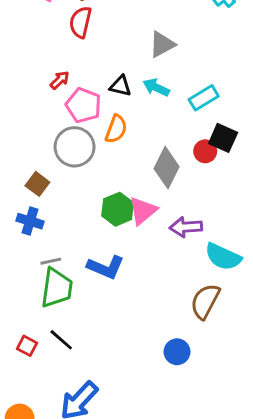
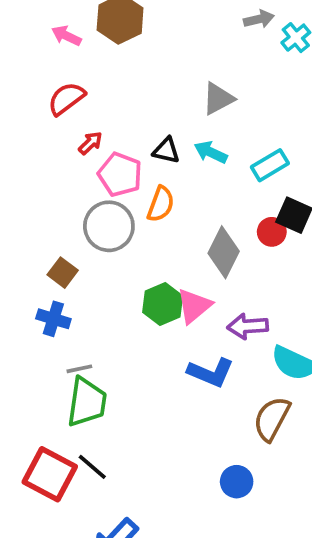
red semicircle: (80, 22) -> (66, 99), moved, turned 40
blue L-shape: (106, 267) -> (211, 372), moved
red square: (27, 346) -> (50, 474), size x2.0

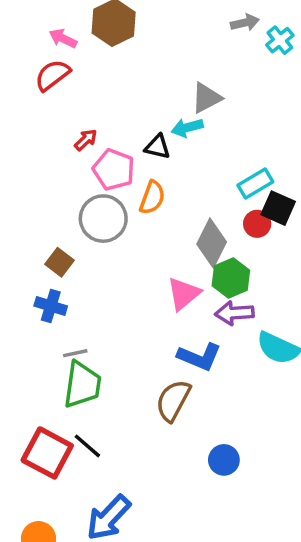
red semicircle: (66, 99) -> (52, 75), moved
cyan arrow: (211, 152) -> (187, 128), moved, turned -40
cyan rectangle: (270, 165) -> (255, 184), moved
green hexagon: (163, 304) -> (231, 278), moved
brown semicircle: (272, 419) -> (173, 400), moved

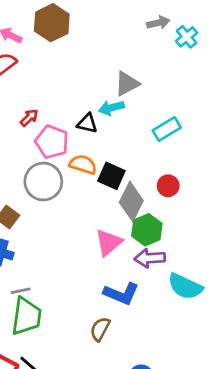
cyan rectangle: (255, 184) -> (167, 129), moved
orange semicircle: (152, 198) -> (83, 165), turned -92
black square: (278, 208) -> (111, 176), moved
brown semicircle: (173, 400) -> (100, 329), size x0.7

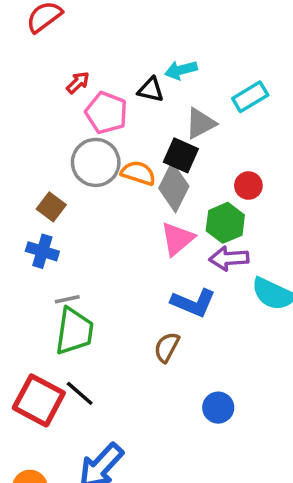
gray triangle: (127, 84) -> (200, 123), moved
orange semicircle: (83, 165) -> (138, 173), moved
red circle: (168, 186) -> (248, 186), moved
gray diamond: (131, 201) -> (174, 187), moved

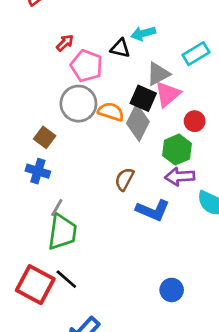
pink triangle: (177, 239) -> (168, 94), moved
gray line: (67, 299) -> (57, 208), turned -48
brown semicircle: (167, 347) -> (124, 179), moved

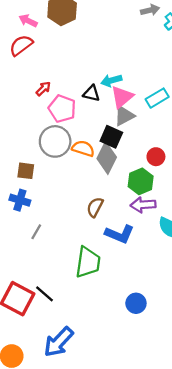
pink triangle: (168, 94) -> (122, 97), moved
brown square: (45, 137) -> (26, 171), turned -30
green trapezoid: (62, 232) -> (88, 262), moved

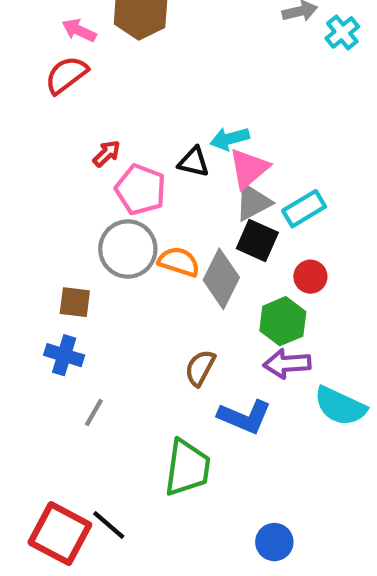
cyan rectangle: (157, 98) -> (304, 209), moved
black square: (111, 137) -> (257, 241), moved

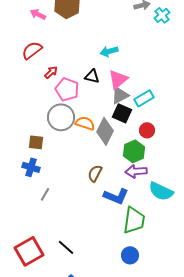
red semicircle: (66, 75) -> (32, 50), moved
cyan arrow: (230, 139) -> (109, 51), moved
green trapezoid: (187, 468) -> (134, 220), moved
black line: (109, 525) -> (66, 247), moved
red square: (60, 534) -> (29, 251), turned 32

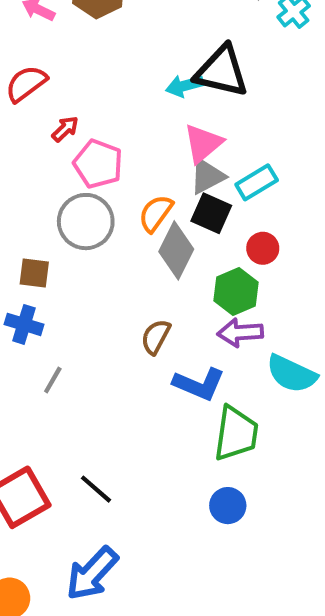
black triangle: (92, 76) -> (222, 71), moved, size x1.8
orange semicircle: (85, 123) -> (156, 213), moved, turned -72

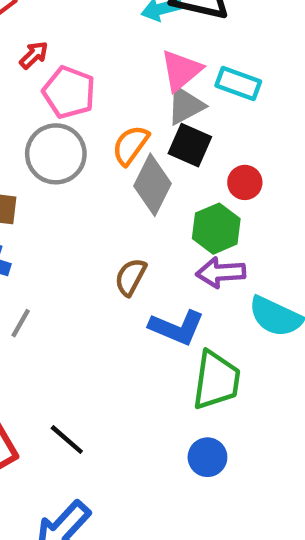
cyan rectangle: (257, 182) -> (238, 84), moved, turned 51

